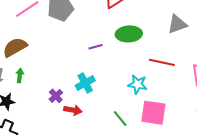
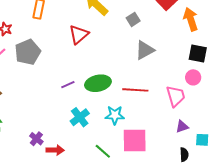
green ellipse: (129, 34) -> (98, 83), moved
cyan cross: (85, 83) -> (80, 117), moved

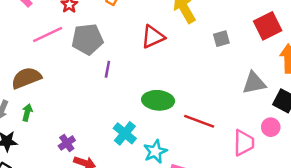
gray triangle: (145, 50) -> (254, 83), moved
purple line: (68, 85) -> (107, 69), moved, turned -72
cyan star: (115, 115) -> (155, 151), moved, turned 30
cyan cross: (80, 117) -> (125, 133), turned -30

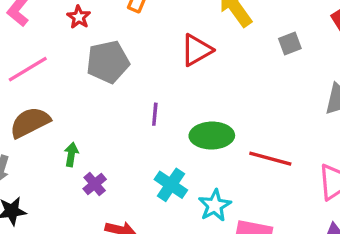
pink line: (48, 34) -> (28, 69), moved
purple line: (107, 69) -> (155, 114), moved
green arrow: (27, 112) -> (71, 155), moved
purple cross: (67, 143) -> (95, 184), moved

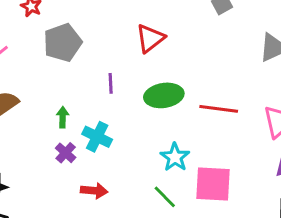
red triangle: (197, 50) -> (150, 38), moved
green arrow: (71, 155) -> (63, 117), moved
cyan cross: (171, 185) -> (97, 137), moved

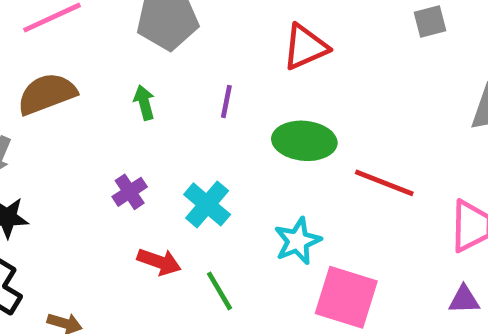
green arrow: (63, 117) -> (144, 103), moved, turned -30
cyan cross: (97, 137) -> (207, 204), moved
green line: (165, 197) -> (219, 291), moved

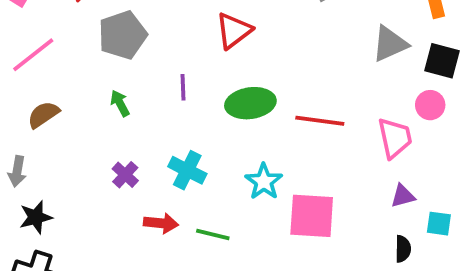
brown semicircle: (47, 94) -> (43, 115), size x0.7
green line: (219, 291) -> (213, 234), turned -32

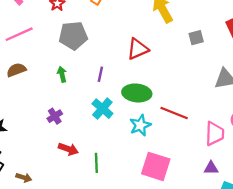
cyan cross: (187, 170) -> (102, 109), moved
cyan star: (264, 182) -> (140, 125), moved
green line: (213, 234) -> (96, 163), turned 60

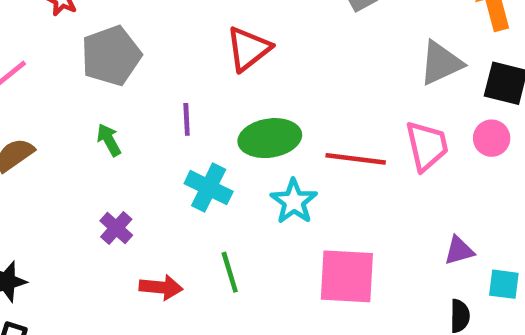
pink trapezoid: (215, 134) -> (427, 146), moved
green line: (96, 163) -> (230, 272), moved

